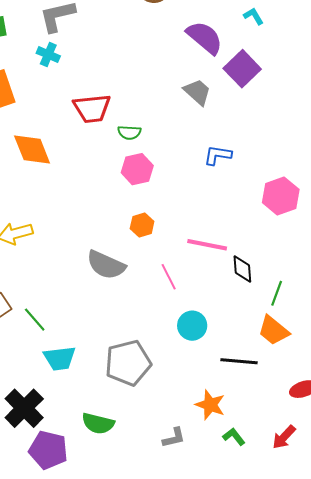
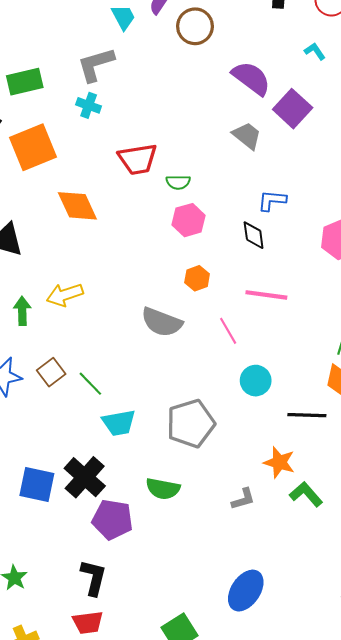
cyan L-shape: (254, 16) -> (315, 51), moved
black diamond: (242, 269) -> (254, 235), moved
green L-shape: (234, 437) -> (306, 494), size x1.4

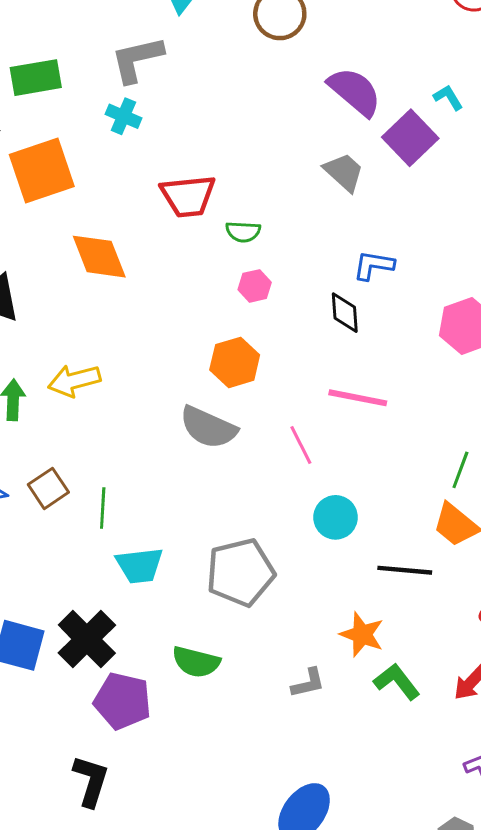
cyan L-shape: (315, 51) -> (448, 97), moved
pink hexagon: (189, 220) -> (255, 286), size x0.7
orange hexagon: (197, 278) -> (235, 362), moved, size x1.4
green line: (90, 384) -> (103, 508), turned 44

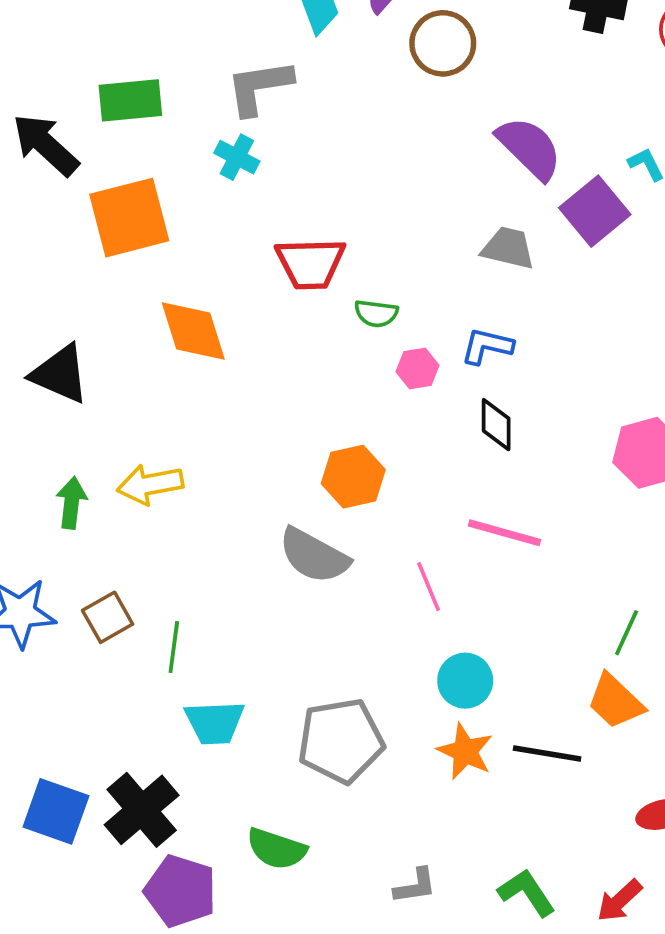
gray trapezoid: (344, 172) -> (508, 248), turned -33
blue L-shape: (374, 265) -> (487, 346), moved
pink hexagon: (255, 286) -> (418, 368), moved
orange star: (362, 634) -> (465, 751), moved

